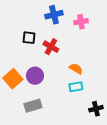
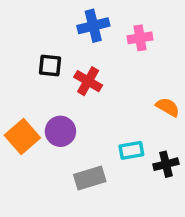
orange semicircle: (76, 69) -> (168, 107), moved
gray rectangle: (33, 106) -> (90, 178), moved
black cross: (96, 109) -> (166, 164), moved

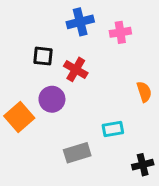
orange semicircle: (168, 107) -> (144, 92), turned 42
purple circle: (60, 131) -> (52, 99), moved
black cross: (166, 164) -> (143, 165), moved

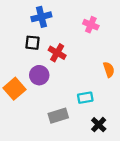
blue cross: (80, 22) -> (41, 17), moved
pink cross: (120, 32) -> (91, 25), turned 32
black cross: (143, 165) -> (99, 125), moved, turned -32

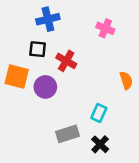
orange square: (15, 89) -> (17, 77), moved, turned -35
cyan rectangle: (85, 98) -> (99, 113), turned -56
black cross: (99, 125) -> (100, 144), moved

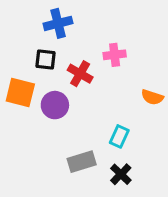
pink cross: (105, 28) -> (115, 55), moved, turned -30
orange semicircle: (126, 80) -> (152, 97), turned 126

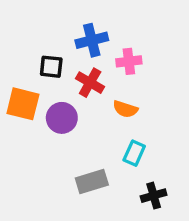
blue cross: (58, 23) -> (92, 40), moved
orange semicircle: (152, 97) -> (125, 109), moved
black cross: (121, 174) -> (154, 196), moved, turned 30

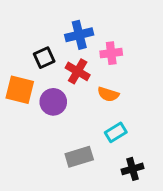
black square: (51, 67) -> (44, 58), turned -30
cyan rectangle: (134, 153) -> (116, 132), turned 35

